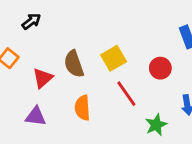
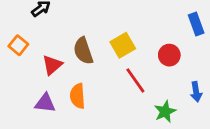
orange semicircle: (82, 108) -> (78, 96), moved

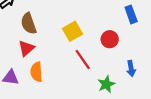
brown semicircle: (83, 51) -> (29, 23), moved
red triangle: (52, 65) -> (26, 48), moved

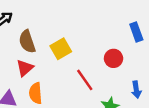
yellow square: (73, 31) -> (61, 49), moved

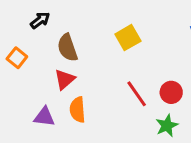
yellow square: (61, 49) -> (128, 38), moved
red circle: (114, 58) -> (171, 92), moved

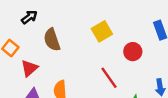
red triangle: (65, 79) -> (29, 68), moved
red circle: (171, 92) -> (133, 52), moved

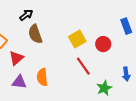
black arrow: (29, 17) -> (26, 15), moved
yellow square: (102, 31) -> (77, 39), moved

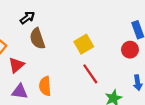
red circle: (103, 44) -> (130, 50), moved

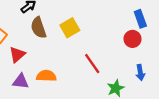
yellow square: (84, 44) -> (70, 28), moved
orange semicircle: (45, 86) -> (46, 76), turned 96

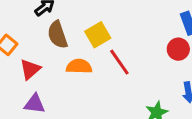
red line: (92, 64) -> (119, 62), moved
orange semicircle: (46, 76) -> (79, 66), moved

